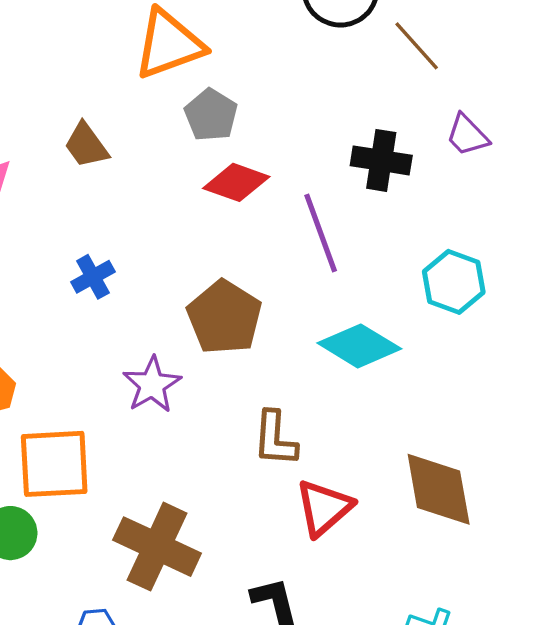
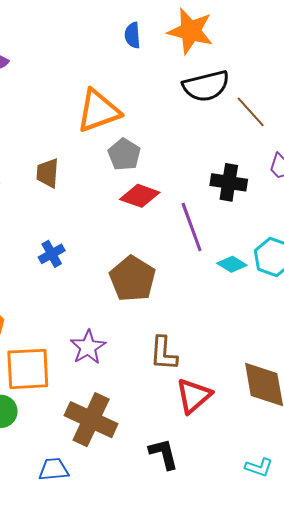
brown trapezoid: (86, 145) -> (48, 173), turned 40
cyan diamond: (359, 346) -> (232, 264), moved, size x0.6
purple star: (152, 385) -> (88, 347), moved

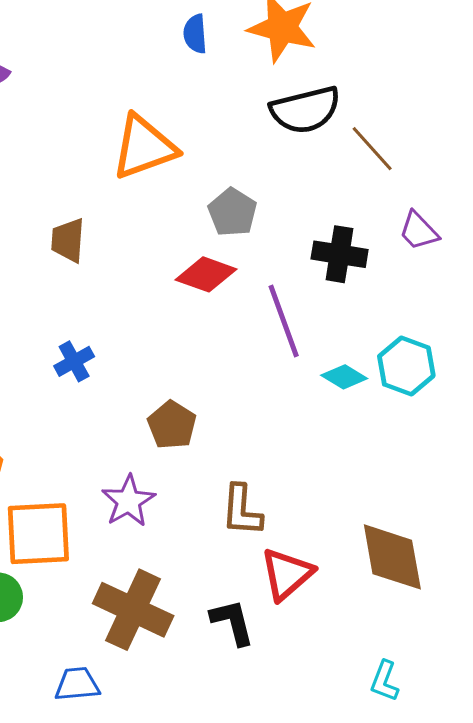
gray pentagon: (124, 154) -> (232, 212), moved
brown pentagon: (132, 279) -> (172, 425), moved, size x0.7
black L-shape: (164, 454) -> (232, 622), moved
cyan L-shape: (259, 467) -> (385, 681), turned 92

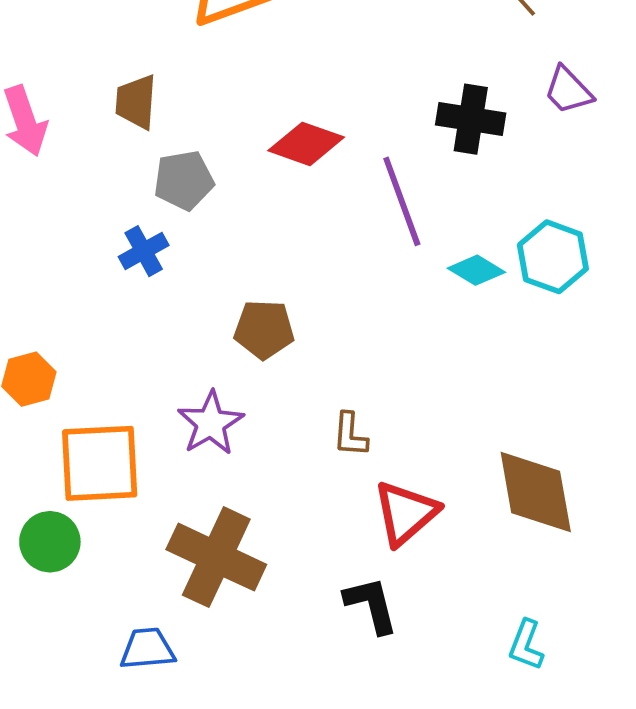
gray pentagon: (232, 212) -> (184, 180), moved, turned 30
brown pentagon: (172, 425) -> (264, 329), turned -30
brown L-shape: (242, 510) -> (350, 435), size x0.7
black L-shape: (232, 622) -> (371, 605), moved

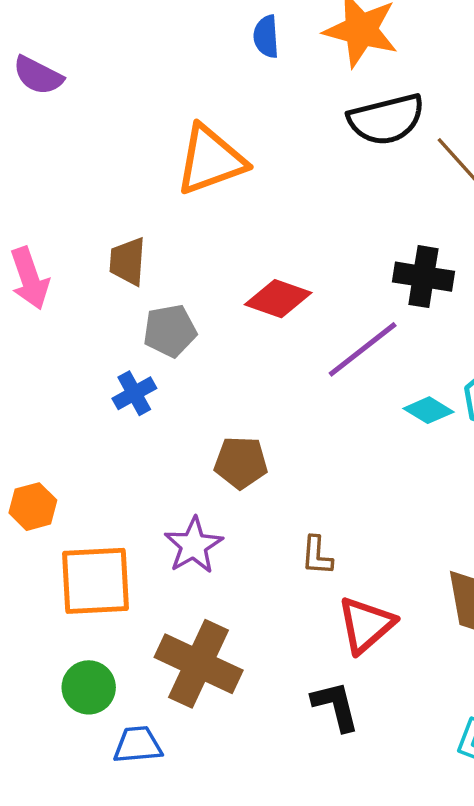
purple line: (402, 201) -> (363, 349), turned 72
green circle: (50, 542) -> (89, 687), moved

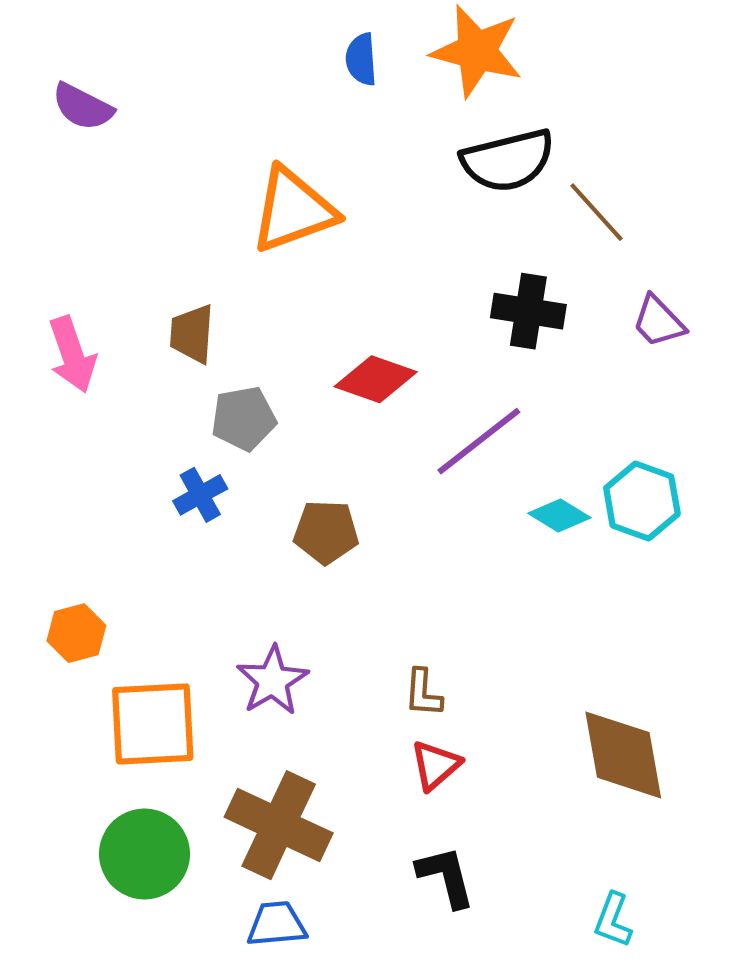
black cross: (423, 277) -> (528, 311), moved
brown pentagon: (241, 463) -> (326, 532), moved
red triangle: (366, 625) -> (436, 765), moved, size x0.7
green circle: (89, 687) -> (144, 854), size x1.4
blue trapezoid: (138, 745) -> (277, 924), moved

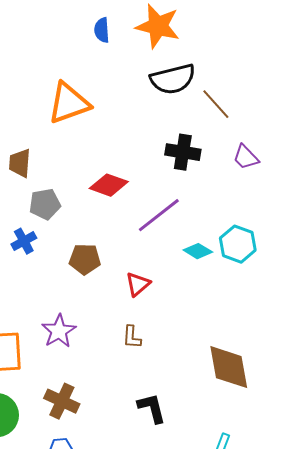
red triangle: (436, 765) -> (138, 284), moved
brown cross: (279, 825) -> (62, 401), size x0.7
black L-shape: (446, 877) -> (152, 408), moved

